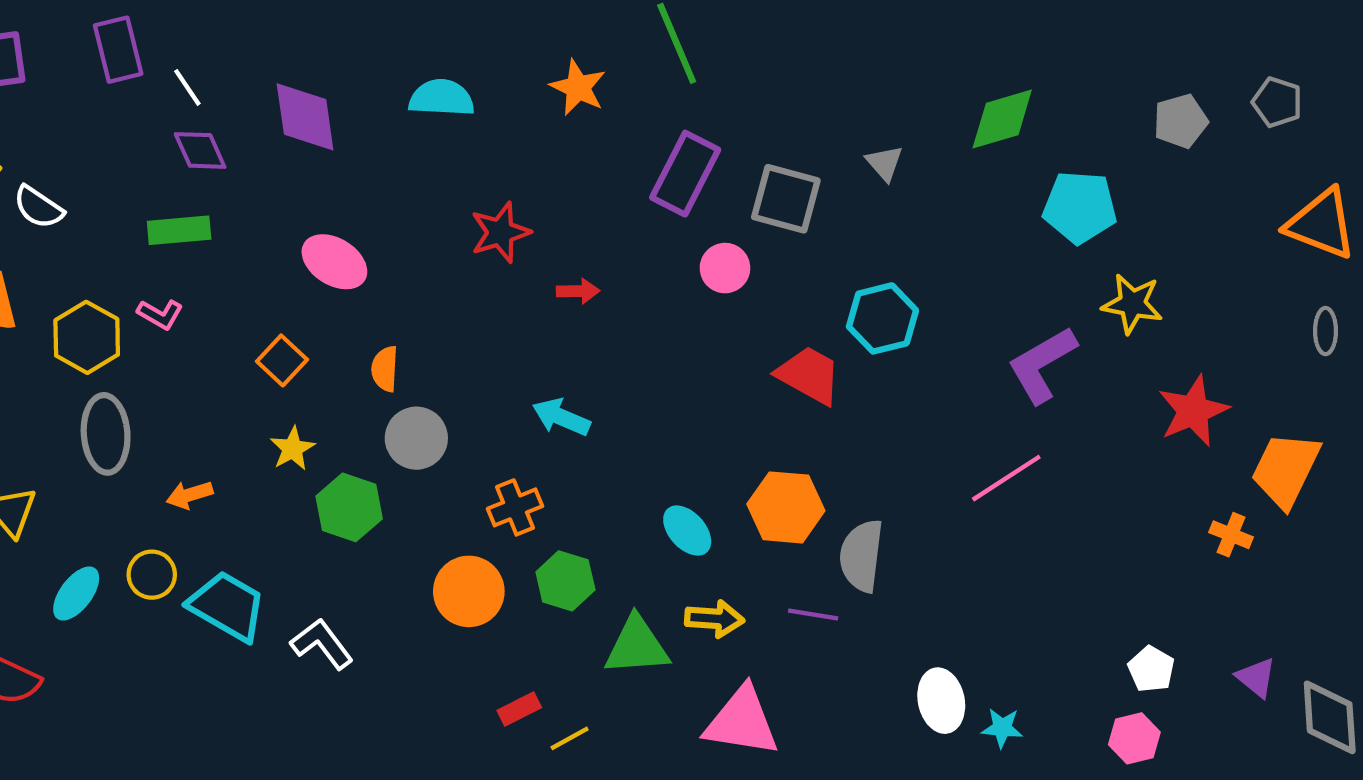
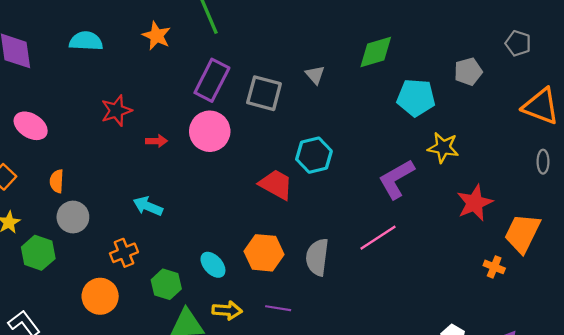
gray pentagon: (1181, 121) -> (468, 72), moved
pink circle: (725, 268) -> (210, 131), moved, size x1.6
gray semicircle: (861, 556) -> (317, 257), moved
green hexagon: (565, 581) -> (166, 284), moved

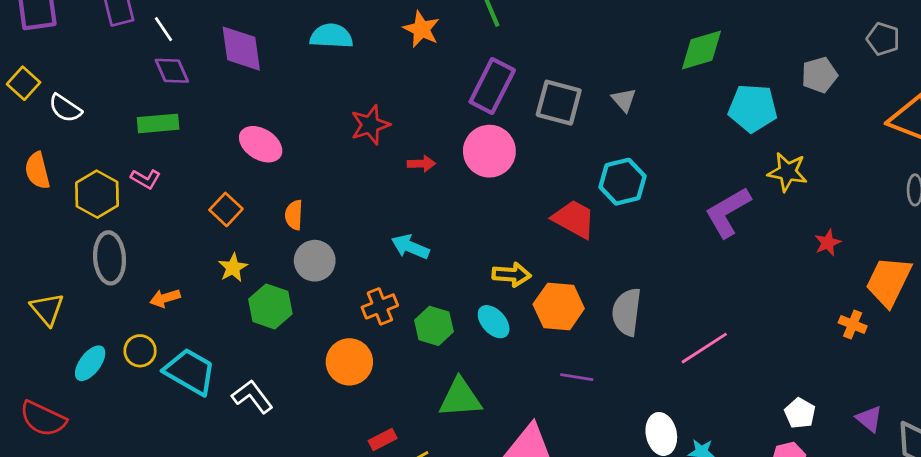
gray triangle: (315, 75) -> (624, 100), moved
red star: (475, 203) -> (828, 243), size x0.6
pink line: (378, 238) -> (704, 348), moved
green hexagon: (166, 284) -> (434, 326), moved
yellow arrow: (227, 310) -> (512, 275), moved

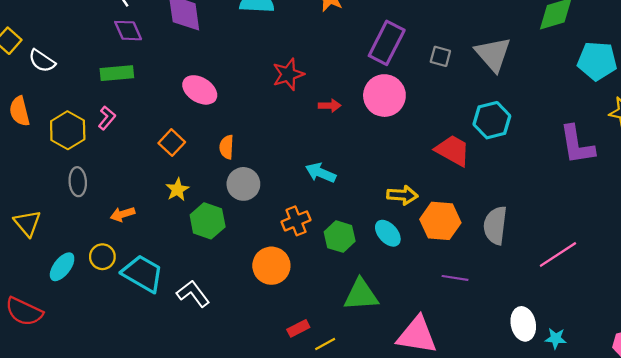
gray triangle: (624, 100) -> (493, 54), size x1.8
gray square: (559, 103) -> (440, 56), size x0.6
pink L-shape: (146, 179) -> (107, 118), turned -80
purple L-shape: (728, 212) -> (577, 145), turned -69
gray ellipse: (110, 258) -> (78, 182), size x0.7

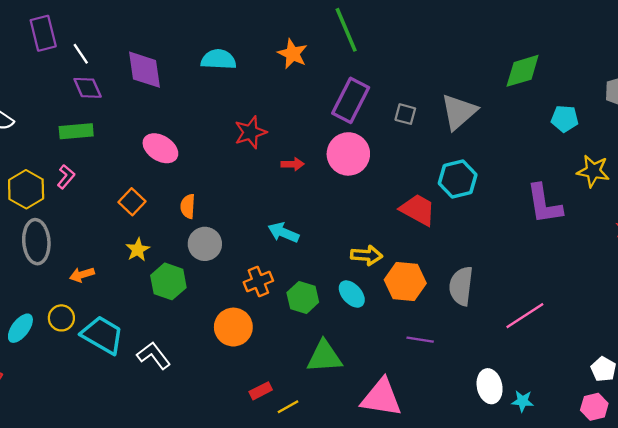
gray triangle: (493, 54) -> (459, 112), turned 30
cyan pentagon: (597, 61) -> (565, 119), size x0.7
gray ellipse: (78, 182) -> (36, 242), size x1.5

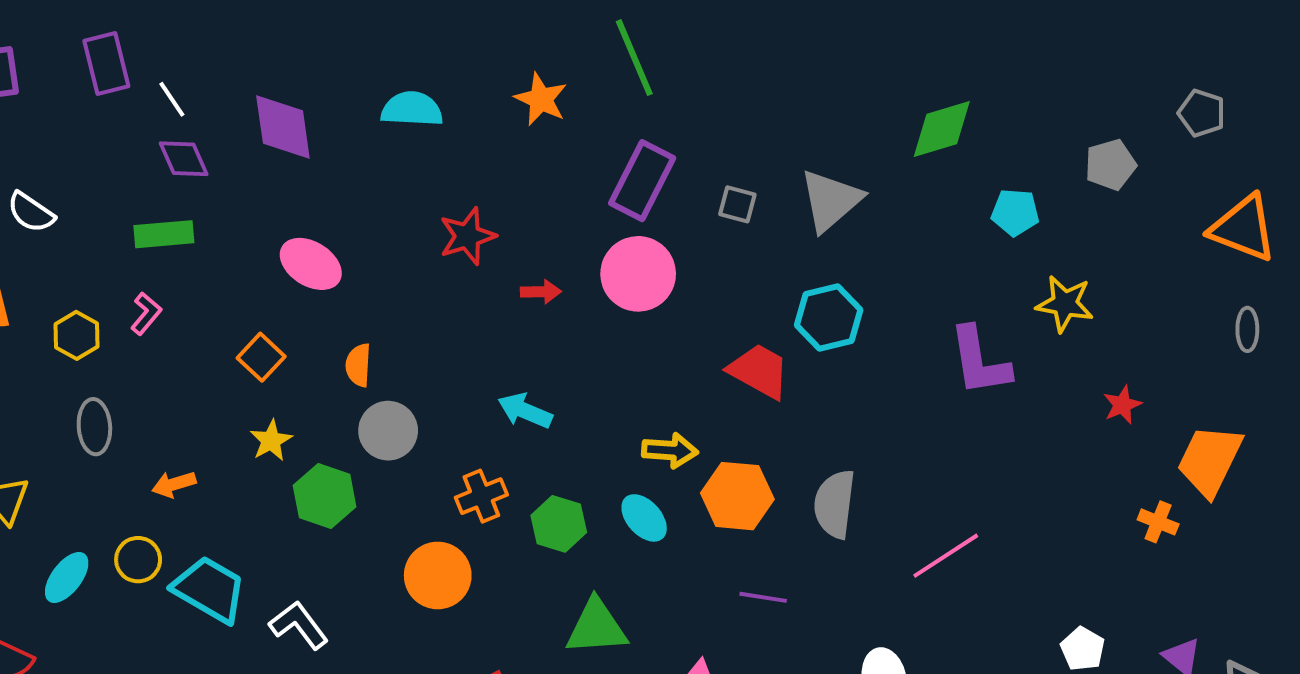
yellow hexagon: (26, 189) -> (77, 335), size x0.7
gray ellipse: (36, 242) -> (94, 427), size x0.7

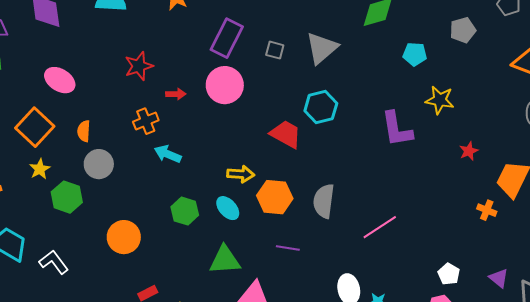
orange square: (261, 357) -> (35, 127), size x1.6
orange cross: (481, 496) -> (146, 121), moved
green triangle: (596, 627) -> (225, 260), moved

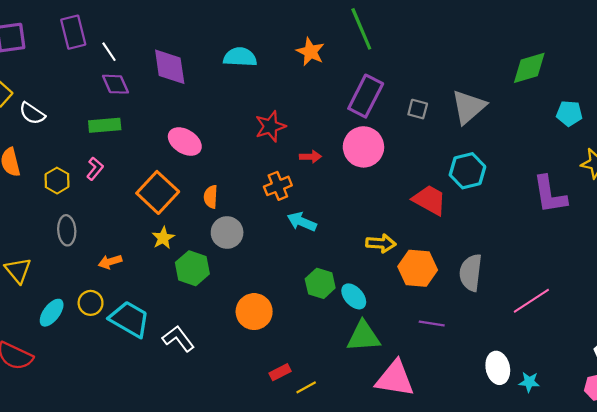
cyan ellipse: (228, 208) -> (354, 296), moved

